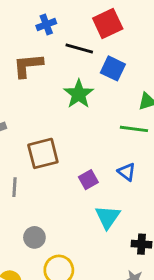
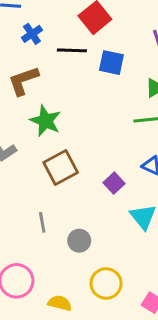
green star: (79, 94) -> (45, 121), moved
gray line: (14, 187) -> (42, 222), moved
gray circle: (34, 237) -> (79, 241), moved

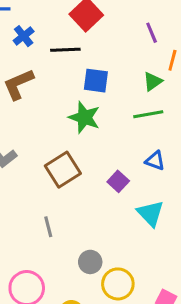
blue square: (111, 63) -> (96, 81), moved
green star: (45, 121) -> (84, 117), moved
gray circle: (79, 241) -> (90, 262), moved

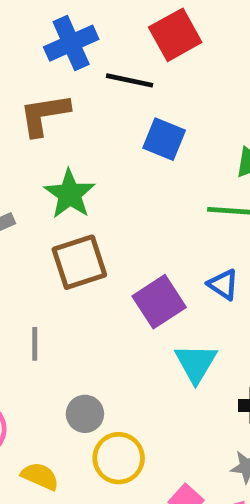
blue cross: (24, 36) -> (71, 43), size x1.5
green star: (84, 117) -> (70, 194), moved
purple square: (118, 181) -> (159, 302), size x1.5

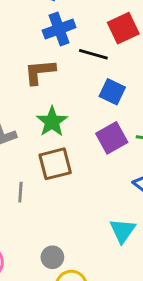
purple square: (159, 302) -> (112, 138), moved
gray line: (35, 344) -> (20, 192), moved

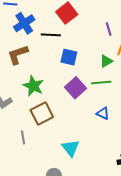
cyan triangle: (123, 231) -> (71, 148), moved

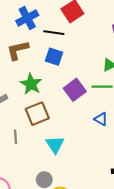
blue square: (69, 57) -> (54, 57), moved
cyan triangle: (71, 148) -> (55, 145), moved

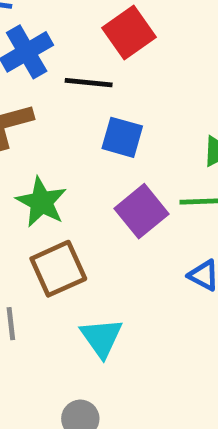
blue square: (54, 57) -> (122, 137), moved

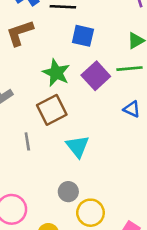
green star: (41, 202) -> (56, 73), moved

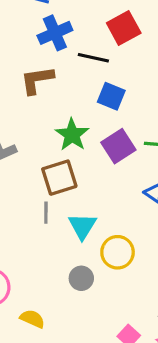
gray line: (27, 141) -> (46, 213), moved
gray circle: (68, 192) -> (81, 278), moved
yellow circle: (91, 213) -> (118, 252), moved

